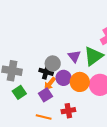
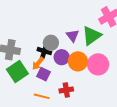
orange arrow: (50, 84) -> (38, 63), moved
green square: (19, 92) -> (17, 71), size x1.5
purple square: (45, 95) -> (43, 74), turned -32

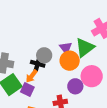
purple circle: (62, 57) -> (75, 86), moved
orange circle: (78, 61) -> (70, 61), moved
purple square: (43, 74) -> (27, 89), moved

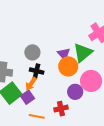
gray circle: (44, 55) -> (32, 52), moved
purple square: (27, 89) -> (27, 97), turned 32

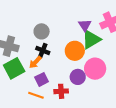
purple triangle: (64, 54) -> (85, 25), moved
purple square: (27, 97) -> (42, 79), moved

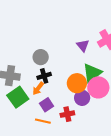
green triangle: (91, 39) -> (92, 73), moved
black cross: (43, 51) -> (44, 76), turned -32
orange circle: (75, 51) -> (77, 83), moved

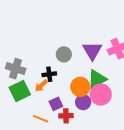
purple triangle: (83, 46) -> (92, 51), size x1.5
gray circle: (41, 57) -> (64, 54), moved
purple square: (47, 105) -> (56, 104), moved

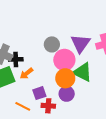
black cross: (49, 74) -> (16, 59), moved
green triangle: (97, 79) -> (83, 72), turned 50
pink circle: (101, 95) -> (64, 60), moved

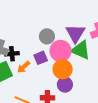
green triangle: (83, 72) -> (81, 50), moved
purple square: (39, 93) -> (41, 58), moved

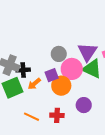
orange circle: (63, 69) -> (61, 86), moved
purple circle: (65, 85) -> (84, 105), moved

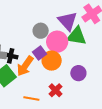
black cross: (23, 70) -> (11, 56), turned 32
orange arrow: (34, 84) -> (25, 66), size x1.5
red cross: (57, 115) -> (55, 90), turned -32

